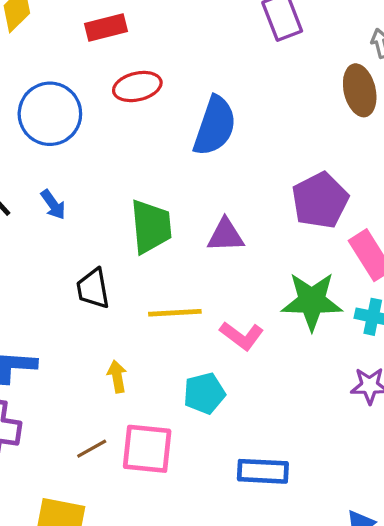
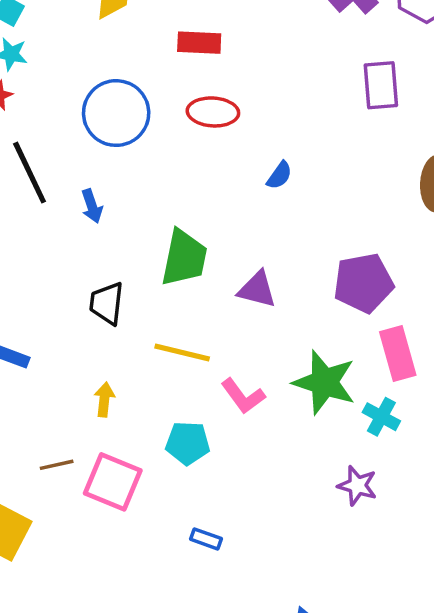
blue semicircle: (215, 126) -> (279, 175), size x0.5
blue rectangle: (263, 471) -> (206, 539), moved, size x0.6

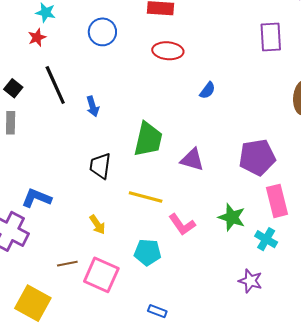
blue circle: (116, 113) -> (102, 32), moved, size x0.7
green star: (324, 382) -> (232, 217), size x0.7
yellow arrow: (104, 399) -> (97, 225), turned 138

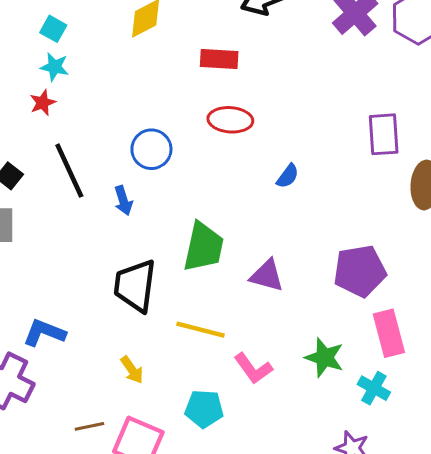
blue circle: (102, 32) -> (151, 149), moved
purple rectangle: (271, 37) -> (384, 134), moved
black trapezoid: (100, 166) -> (135, 286), size x1.4

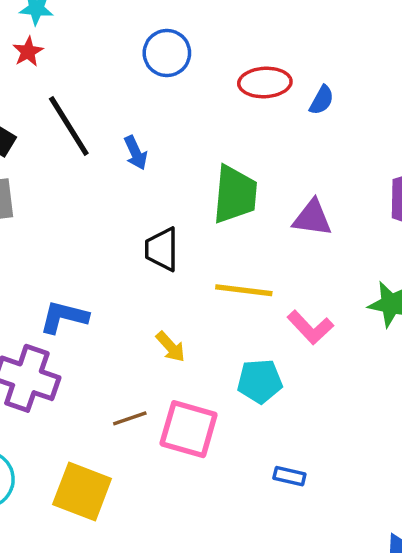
red ellipse: (230, 120) -> (265, 82), moved
blue circle: (151, 149) -> (167, 53), moved
black trapezoid: (135, 286) -> (162, 249), size x0.7

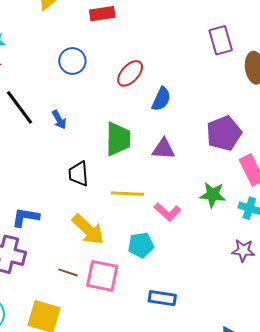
red ellipse: (265, 82) -> (130, 73), turned -40
blue semicircle: (322, 100) -> (161, 99), moved, size x1.4
yellow arrow: (171, 347) -> (88, 229), size x1.8
brown line: (130, 418) -> (68, 272), turned 42
blue rectangle: (289, 476) -> (162, 298), size x1.5

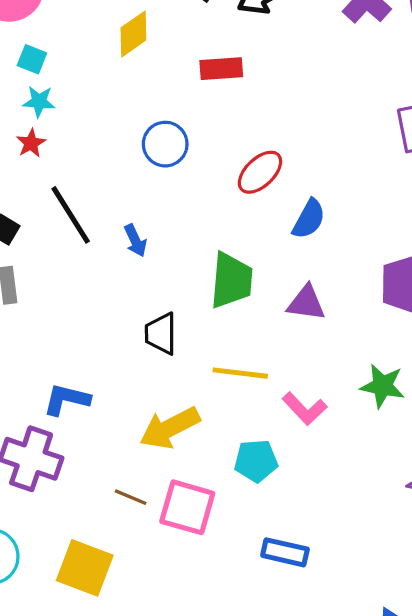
yellow arrow: (88, 229) -> (170, 428), turned 105

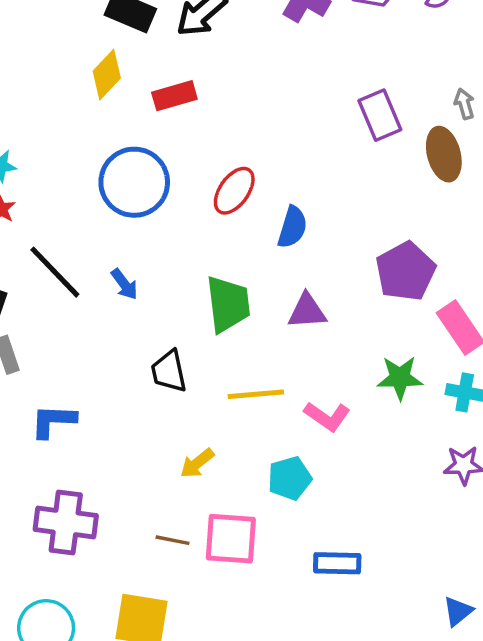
yellow diamond: (133, 34) -> (107, 75), moved
blue circle: (165, 144) -> (134, 182), size x1.5
blue L-shape: (67, 399) -> (53, 421), moved
yellow arrow: (170, 428) -> (197, 463), size x0.6

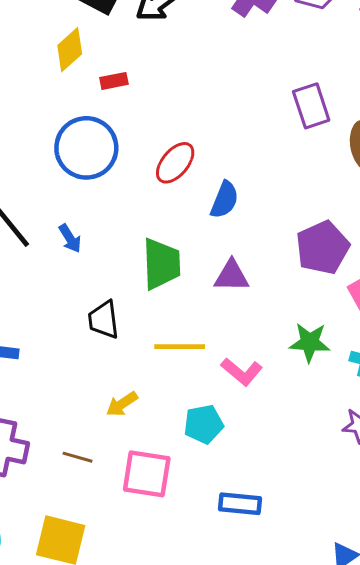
red rectangle: (174, 96) -> (114, 81), moved, size x0.7
brown line: (172, 540) -> (78, 457), moved

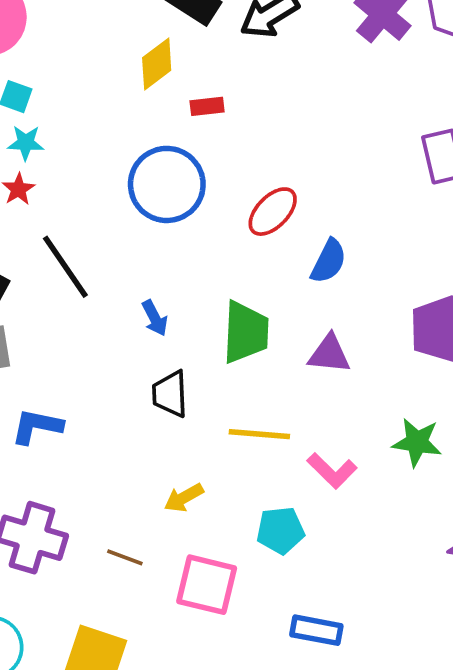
blue arrow: (70, 238) -> (155, 318), moved

